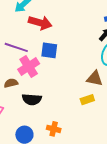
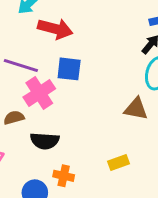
yellow rectangle: (87, 100) -> (118, 163), moved
orange cross: (54, 129) -> (64, 176), moved

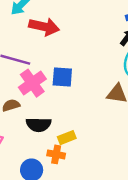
blue square: (69, 69) -> (62, 77), moved
yellow rectangle: (118, 163) -> (67, 138), moved

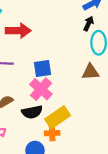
pink cross: (32, 83) -> (41, 89), moved
yellow rectangle: (67, 138) -> (58, 117), size x1.6

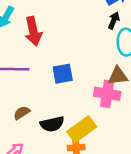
red arrow: (18, 31) -> (33, 31), turned 80
pink cross: (41, 89) -> (107, 94), moved, turned -30

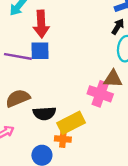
blue square: (63, 74) -> (40, 51), moved
brown semicircle: (22, 113) -> (18, 98), size x1.5

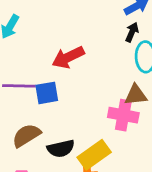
red arrow: (41, 24) -> (68, 57), moved, turned 76
blue square: (40, 51) -> (47, 93), moved

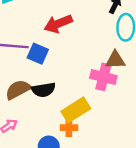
blue square: (47, 93) -> (38, 54), turned 30
black semicircle: (61, 149) -> (44, 90), moved

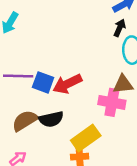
red arrow: (58, 24) -> (67, 84), moved

